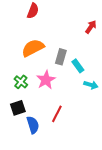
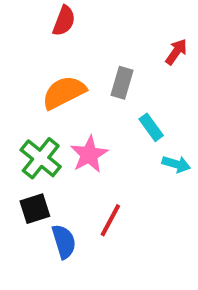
gray rectangle: (61, 57) -> (122, 83), moved
green cross: (21, 82) -> (41, 158), size x1.5

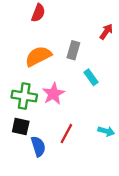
green cross: (41, 158) -> (24, 96), turned -30
cyan arrow: (176, 164) -> (106, 131), moved
black square: (35, 209) -> (21, 126), turned 30

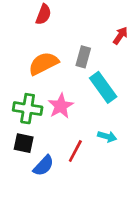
cyan rectangle: (91, 77) -> (103, 87), size x1.6
cyan arrow: (106, 131) -> (107, 136), moved
blue semicircle: (38, 146) -> (43, 166), turned 60

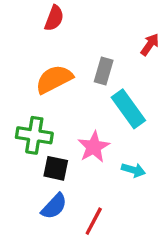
pink star: (61, 106) -> (94, 147), moved
black square: (24, 143) -> (56, 168), moved
red line: (75, 151) -> (94, 221), moved

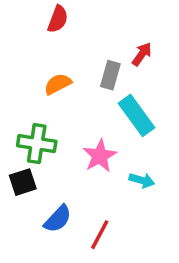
red arrow: (150, 45) -> (142, 54), moved
orange semicircle: (54, 79) -> (58, 84), size x0.7
black square: (56, 168) -> (23, 182), moved, turned -30

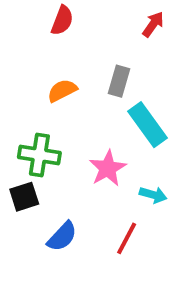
red arrow: (142, 54) -> (153, 24), moved
red line: (100, 235) -> (127, 238), moved

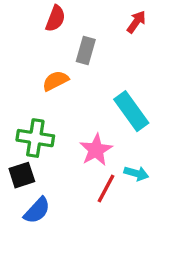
gray rectangle: (119, 81) -> (86, 50), moved
blue semicircle: (62, 237) -> (37, 210), moved
red line: (127, 238) -> (106, 189), moved

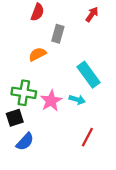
pink star: (96, 150) -> (51, 101), moved
cyan arrow: (136, 173) -> (77, 100), moved
red line: (106, 189) -> (87, 137), moved

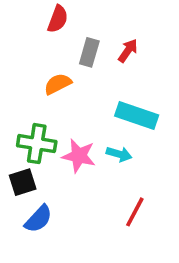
red arrow: (92, 14) -> (128, 51), moved
cyan rectangle: (89, 75) -> (137, 115), turned -35
pink star: (51, 101) -> (79, 156), turned -30

